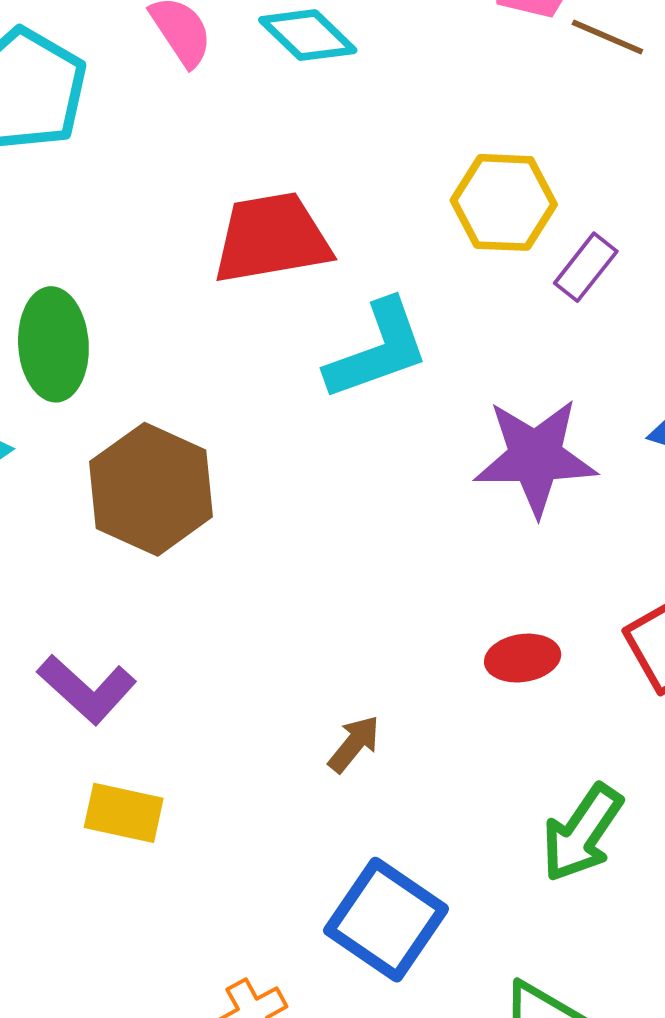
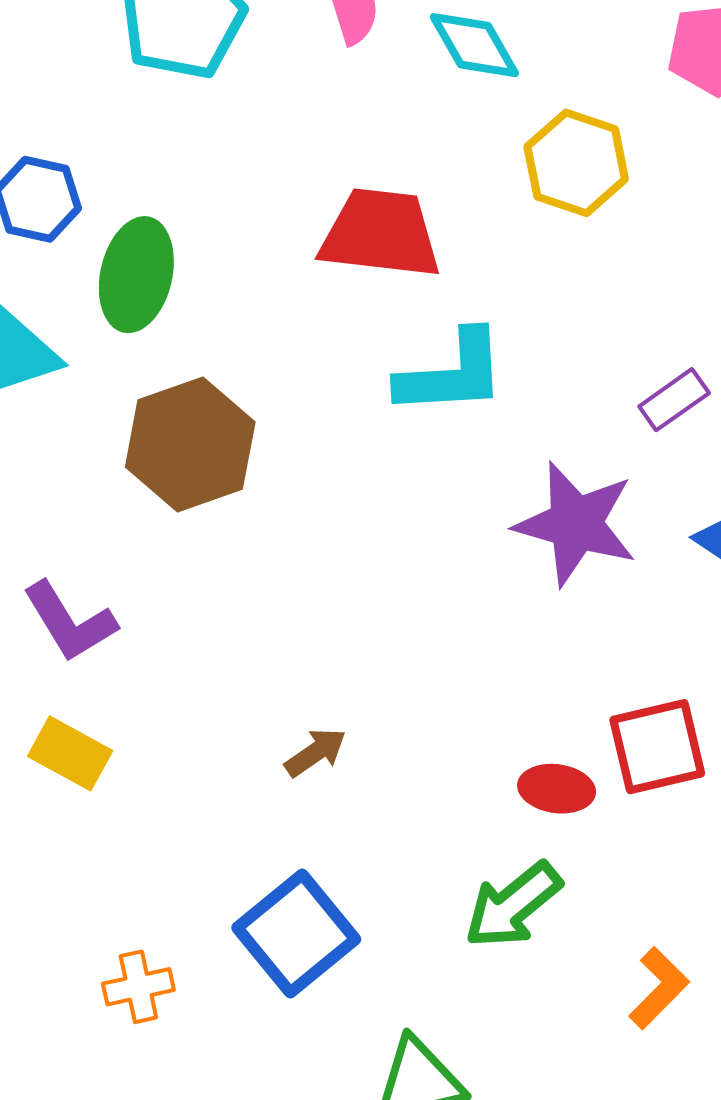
yellow hexagon: (504, 202) -> (576, 163), moved
purple rectangle: (586, 267) -> (674, 400), moved
red ellipse: (523, 658) -> (557, 789), moved

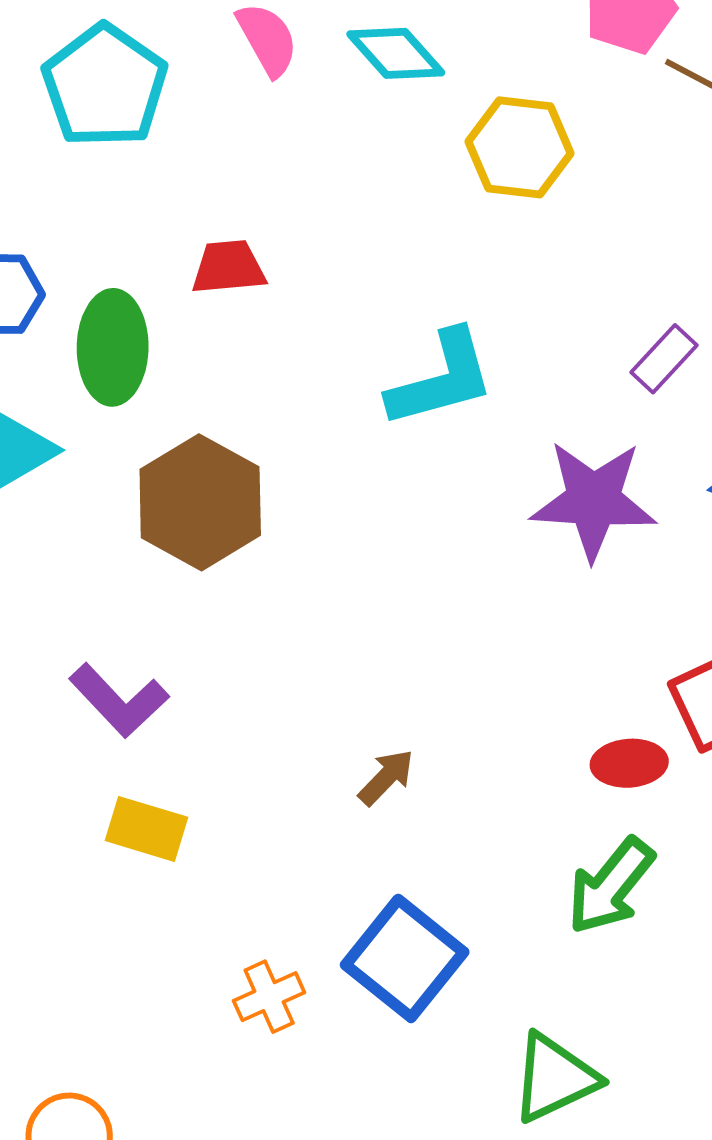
red trapezoid: (380, 234) -> (228, 267), moved, size x0.6
orange cross: (138, 987) -> (269, 997), moved

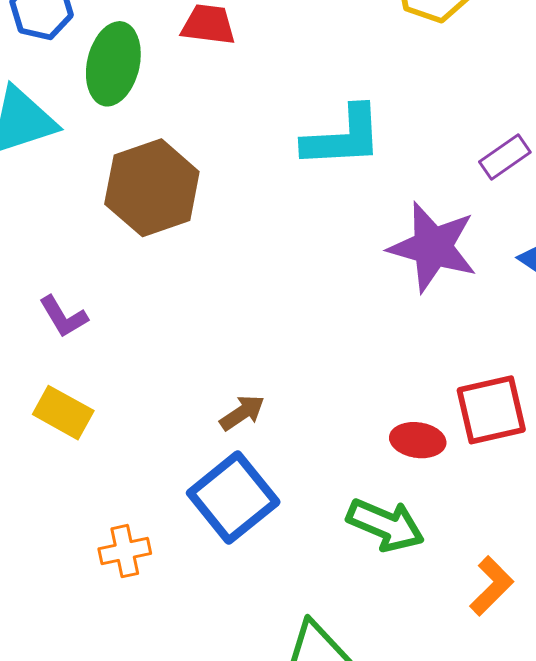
purple L-shape: (119, 700) -> (63, 317), size x0.7
green arrow: (611, 886) -> (385, 525), turned -118
blue square: (405, 958) -> (233, 497), moved

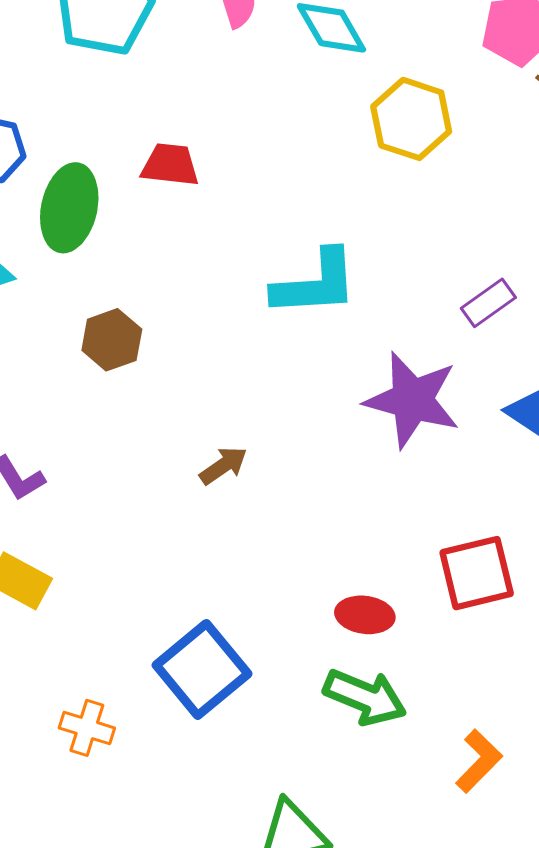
brown hexagon: (152, 188) -> (112, 340), size x0.6
brown arrow: (242, 413) -> (223, 466), moved
red ellipse: (418, 440) -> (365, 615), moved
orange cross: (125, 551) -> (87, 728), turned 30

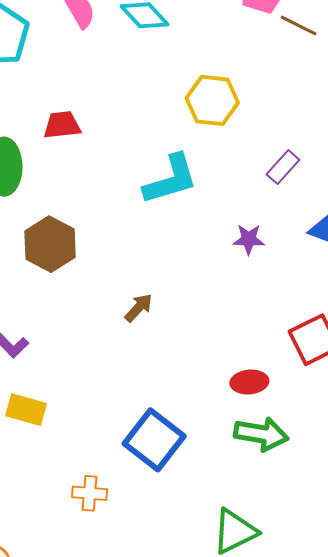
yellow hexagon: (411, 119) -> (212, 100), moved
brown hexagon: (112, 340) -> (50, 244), size x1.4
purple star: (412, 400) -> (249, 239), size x0.5

